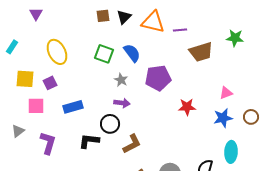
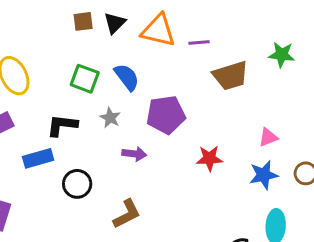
purple arrow: (122, 103) -> (134, 154), moved
black circle: (110, 124) -> (77, 184), moved
black L-shape: (89, 141) -> (62, 125), moved

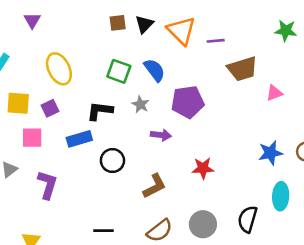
orange triangle: (158, 31) -> (181, 31), turned 32
green star: (282, 55) -> (286, 31), moved
pink triangle: (268, 137) -> (274, 93), moved
red star: (209, 158) -> (203, 168), moved

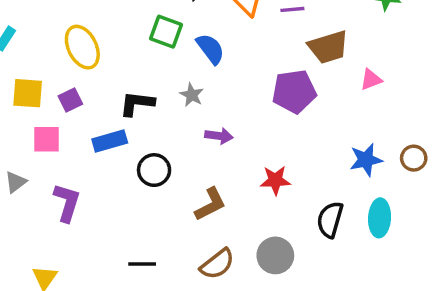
green square: (119, 71) -> (166, 32), moved
purple pentagon: (188, 102) -> (294, 91), moved
black semicircle: (248, 219) -> (330, 220), moved

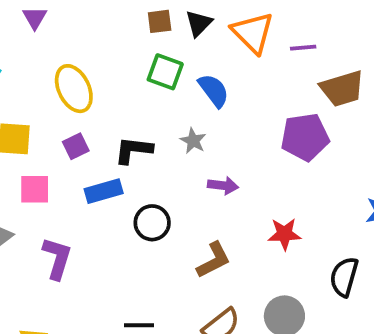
purple square: (70, 100) -> (76, 146), moved

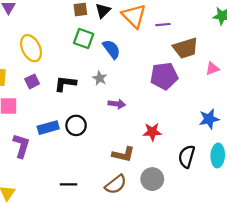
blue rectangle: (104, 191) -> (48, 128), moved
brown L-shape: (214, 260) -> (123, 154), moved, turned 40

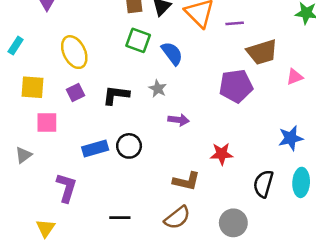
purple L-shape: (21, 146) -> (66, 188), moved
gray circle: (152, 179) -> (233, 223), moved

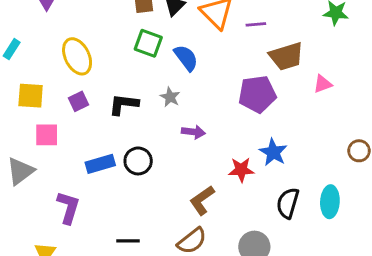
blue star: (291, 138) -> (273, 152), moved, turned -30
gray triangle: (23, 155) -> (20, 171), size x1.5
brown L-shape: (186, 181) -> (202, 200), turned 132

